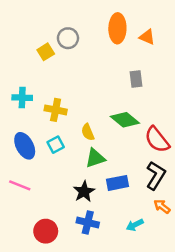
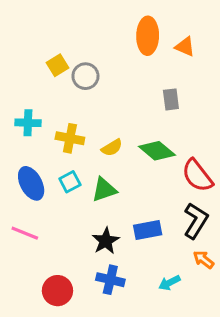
gray circle: (68, 38) -> (85, 76), moved
yellow semicircle: (88, 132) -> (112, 148), moved, turned -98
green triangle: (95, 158) -> (104, 190), moved

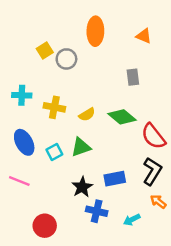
orange ellipse: (148, 36) -> (95, 31), moved
cyan square: (70, 182) -> (54, 152), moved
blue cross: (110, 280) -> (97, 211), moved

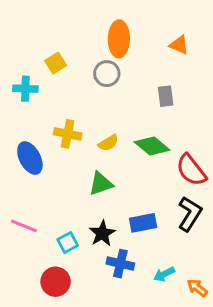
gray circle: (66, 59) -> (107, 74), moved
cyan cross: (22, 95) -> (25, 89), moved
blue ellipse: (24, 142) -> (30, 158), moved
cyan square: (54, 152) -> (68, 242), moved
orange arrow: (158, 202) -> (197, 288), moved

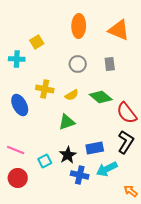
orange triangle: (179, 45) -> (119, 30), size x1.6
gray circle: (107, 74) -> (78, 64), moved
cyan arrow: (164, 274) -> (107, 169), moved, size x1.5
red circle: (56, 282) -> (18, 178), moved

